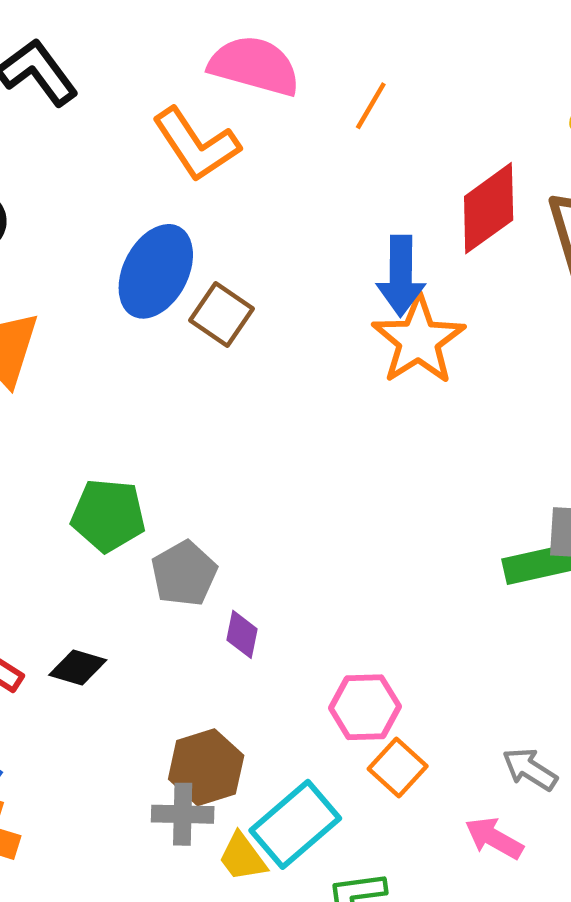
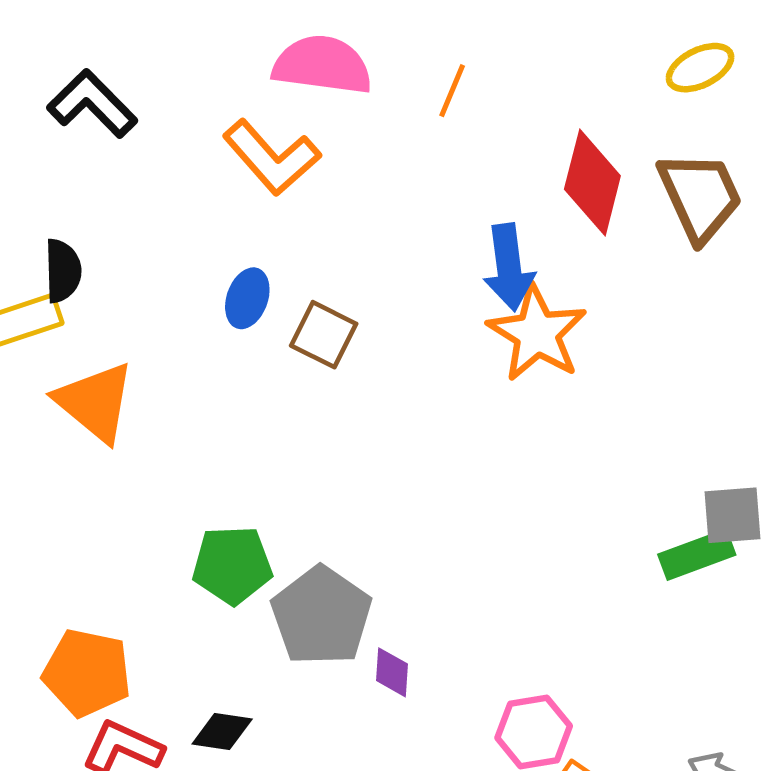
red diamond: (489, 208) -> (592, 182), turned -32
blue ellipse: (156, 271) -> (247, 298), size x0.6
gray pentagon: (184, 574) -> (321, 616), size x1.4

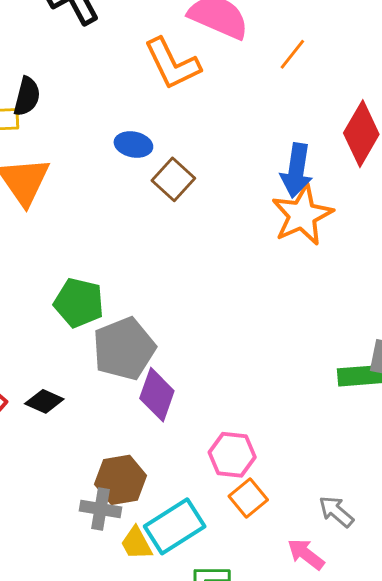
blue ellipse: (247, 298) -> (133, 144), turned 66
purple diamond: (392, 672) -> (157, 395), size x1.6

